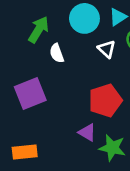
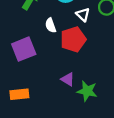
white semicircle: (57, 53) -> (51, 25), moved
red pentagon: (105, 100) -> (73, 39), moved

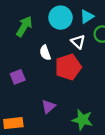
purple square: (24, 49) -> (18, 77), size x0.6
purple triangle: (68, 79) -> (48, 107), moved, turned 48

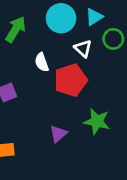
purple triangle: (48, 107) -> (58, 134), moved
green star: (82, 120) -> (97, 121), moved

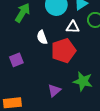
white triangle: (83, 49) -> (73, 27), turned -40

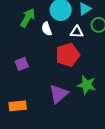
white semicircle: (42, 37) -> (47, 29), moved
purple triangle: (54, 91) -> (59, 94), size x1.5

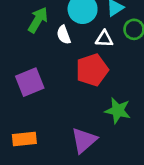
purple square: (22, 64) -> (30, 82), size x1.5
purple triangle: (59, 94) -> (84, 140), moved

